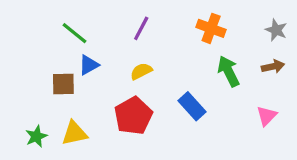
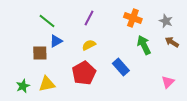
gray star: (276, 30) -> (166, 21), moved
brown arrow: (273, 67) -> (172, 42), turned -136
pink triangle: (267, 116) -> (168, 82), moved

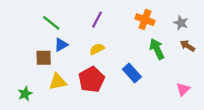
yellow triangle: (47, 84) -> (58, 82), moved

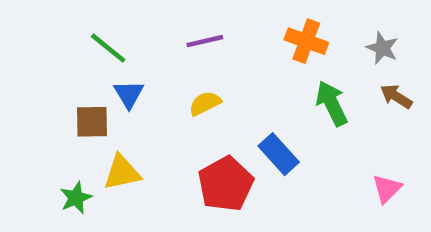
purple line: (97, 20) -> (205, 41), turned 49
blue triangle: (61, 45) -> (129, 94), turned -32
red pentagon: (92, 80) -> (226, 184), moved
green star: (25, 94) -> (76, 198), moved

